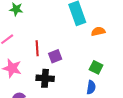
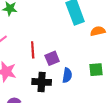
green square: (96, 67) -> (96, 70), turned -32
blue semicircle: (91, 87) -> (67, 75), moved

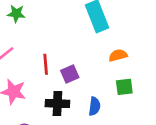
orange semicircle: (98, 31) -> (118, 55), moved
blue semicircle: (67, 75) -> (95, 106), moved

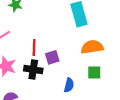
orange semicircle: (118, 55) -> (92, 47), size x1.5
black cross: (57, 104) -> (33, 70), moved

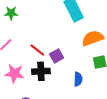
red line: (34, 47) -> (37, 50), turned -42

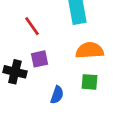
red line: (37, 50) -> (32, 26), moved

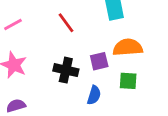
purple square: (40, 59) -> (99, 61), moved
black cross: (15, 72) -> (66, 70), moved

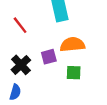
black cross: (66, 70) -> (21, 65), turned 36
blue semicircle: (94, 95) -> (15, 92), moved

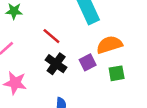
black cross: (21, 65) -> (56, 64), moved

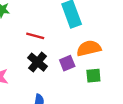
red line: (51, 36) -> (35, 36), turned -30

